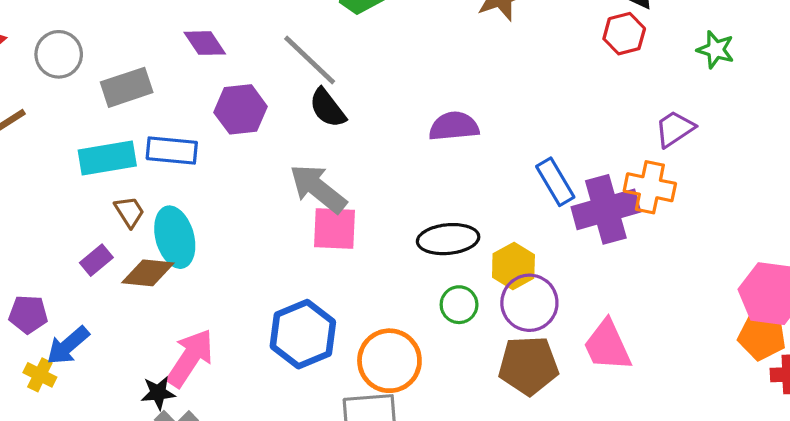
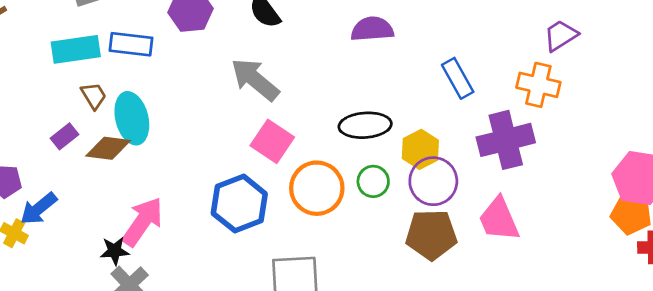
purple cross: (606, 209) -> (506, 140), moved
pink square: (334, 229) -> (272, 141), moved, turned 30
orange circle: (389, 361) -> (317, 188), moved

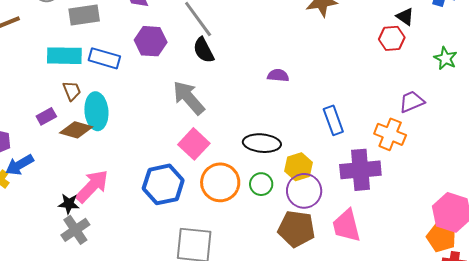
purple semicircle: (372, 29) -> (278, 75), size x0.7

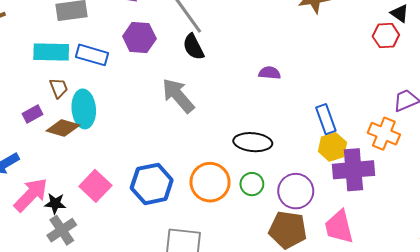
pink square: (194, 144) -> (95, 186), moved
yellow hexagon: (298, 167) -> (332, 147), moved
pink arrow: (92, 186) -> (31, 195), moved

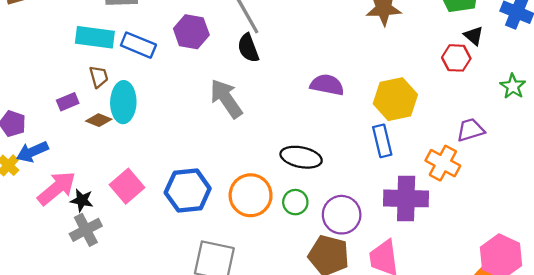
purple semicircle: (270, 73) -> (327, 85), size x1.4
brown diamond: (63, 128) -> (99, 120), size x0.7
yellow hexagon: (332, 147) -> (395, 99), moved, size x1.4

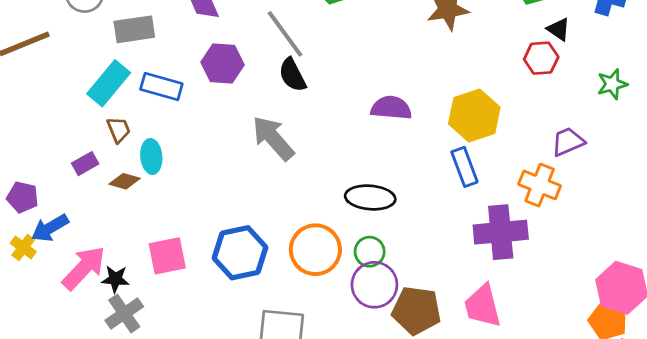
cyan rectangle: (95, 37) -> (109, 83), turned -51
green star: (513, 86) -> (612, 84), turned 30
cyan ellipse: (123, 102) -> (151, 156), size x0.7
pink square: (127, 186) -> (167, 256), turned 36
purple circle: (342, 215) -> (374, 285), moved

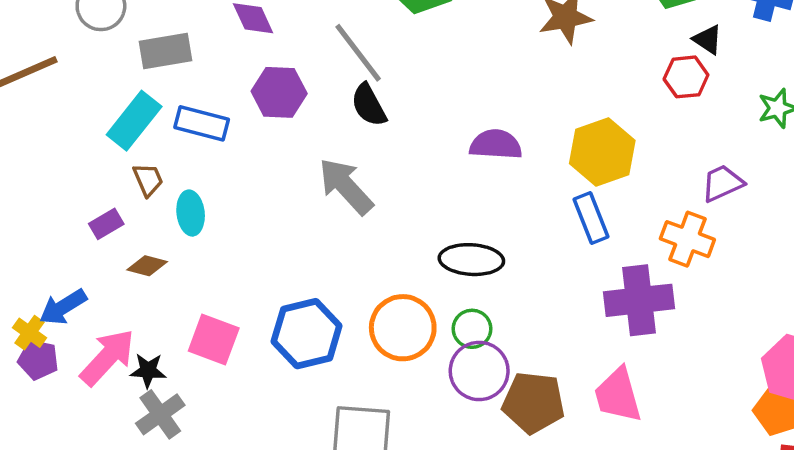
brown diamond: (125, 181) -> (147, 266), moved
purple pentagon: (23, 197) -> (38, 360), moved
pink square: (167, 256) -> (214, 340), turned 33

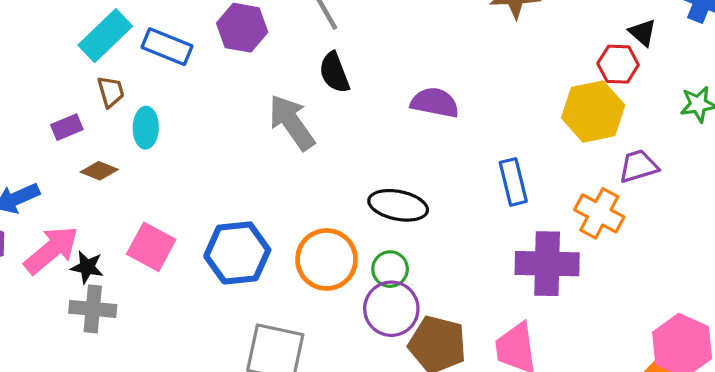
black semicircle: (369, 105) -> (334, 73), moved
yellow hexagon: (602, 152) -> (593, 112), moved
gray cross: (160, 414) -> (93, 309), turned 33

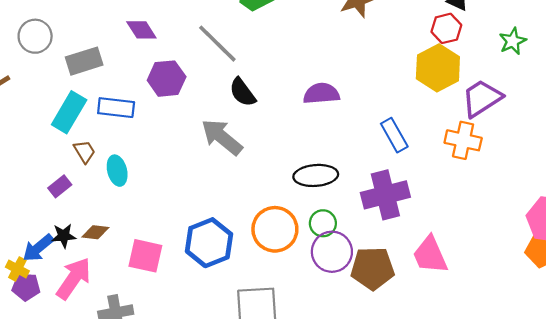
purple trapezoid: (638, 166) -> (482, 98), size x1.4
brown diamond: (99, 171) -> (95, 232), moved
purple cross: (547, 264) -> (385, 195), moved
black star: (87, 267) -> (64, 236), moved

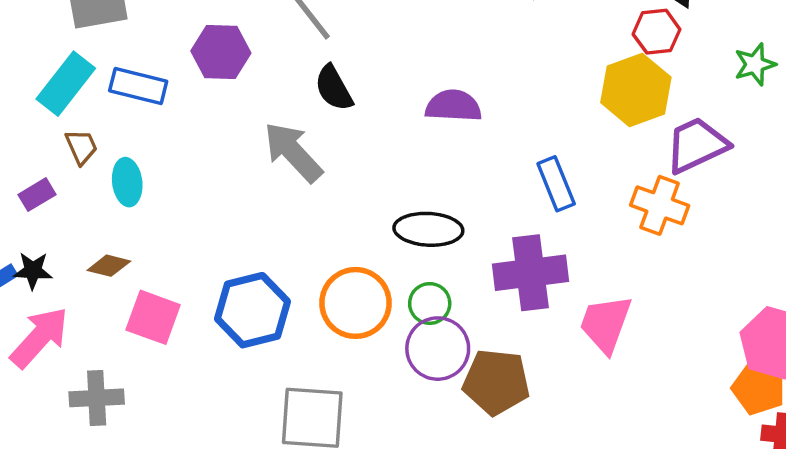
brown diamond: (95, 232) -> (109, 266), moved
pink trapezoid: (430, 255) -> (606, 324), moved, turned 36

